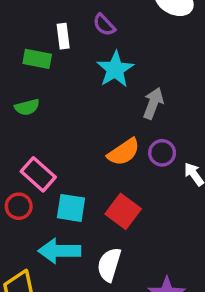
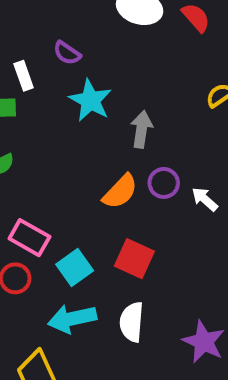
cyan square: (71, 208) -> (75, 267), turned -32

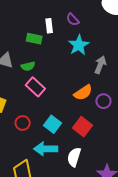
purple circle: (164, 183) -> (103, 101), moved
pink rectangle: (29, 238) -> (35, 87), moved
cyan square: (75, 267) -> (53, 124), turned -30

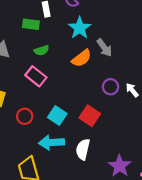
gray arrow: (100, 65) -> (104, 48), turned 126
green semicircle: (28, 66) -> (42, 50), moved
orange semicircle: (83, 93) -> (82, 58), moved

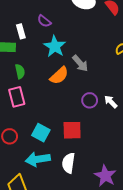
green semicircle: (42, 50) -> (20, 71), turned -80
pink rectangle: (36, 76) -> (17, 97), turned 42
red square: (90, 116) -> (72, 130), turned -30

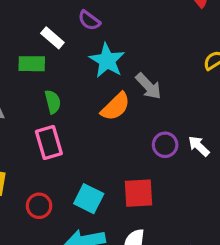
white rectangle: (21, 31) -> (52, 38), turned -32

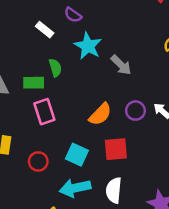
green rectangle: (32, 64) -> (34, 83), moved
green semicircle: (53, 102) -> (55, 68), moved
orange semicircle: (115, 107) -> (100, 114), moved

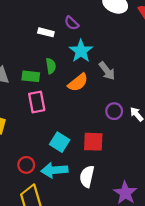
white rectangle: (45, 30) -> (46, 32), turned -32
orange semicircle: (100, 114) -> (78, 82), moved
red circle: (38, 161) -> (26, 165), moved

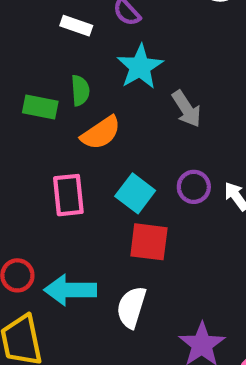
orange semicircle: (78, 82) -> (101, 133), moved
pink rectangle: (37, 102) -> (68, 195), moved
cyan square: (60, 142) -> (135, 193), moved

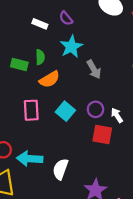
red square: (149, 242) -> (102, 135), moved

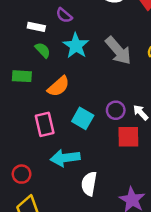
green semicircle: (40, 57) -> (43, 50), moved, turned -32
gray arrow: (94, 69) -> (118, 51), moved, size x1.4
cyan arrow: (30, 159) -> (65, 158), moved

